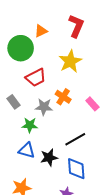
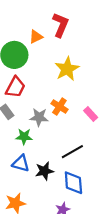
red L-shape: (76, 26) -> (61, 25), moved
red trapezoid: (36, 78) -> (15, 87), moved, turned -35

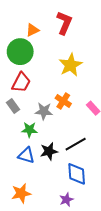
orange triangle: (36, 37) -> (32, 30), moved
black star: (44, 171) -> (49, 151), moved

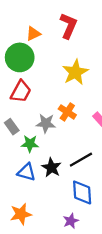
gray rectangle: (13, 106) -> (12, 127), moved
black star: (49, 151) -> (51, 168), turned -30

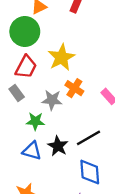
yellow star: (75, 72) -> (61, 57), moved
gray rectangle: (12, 127) -> (17, 93), moved

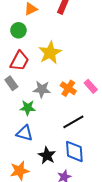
green circle: (25, 32) -> (18, 30), size x0.6
orange cross: (74, 88) -> (68, 88), moved
black star: (58, 146) -> (47, 155), moved

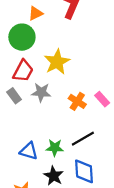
green circle: (18, 30) -> (22, 37), size x1.5
gray star: (42, 89) -> (41, 92), moved
green star: (28, 108) -> (55, 148), moved

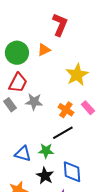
orange triangle: (36, 13) -> (44, 50), moved
yellow star: (57, 62) -> (77, 75), moved
black line: (83, 139) -> (63, 133), moved

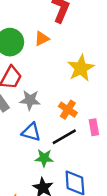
pink rectangle: (88, 108) -> (94, 127), moved, turned 32
blue triangle: (23, 154) -> (31, 132), moved

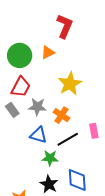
yellow star: (81, 68) -> (70, 84), moved
orange cross: (68, 110) -> (61, 115), moved

